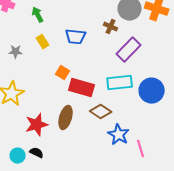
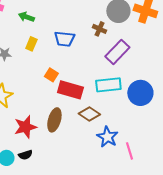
green arrow: (38, 15) -> (26, 17), turned -42
yellow rectangle: (43, 42) -> (31, 44), turned 56
black semicircle: (37, 153) -> (25, 155), turned 136

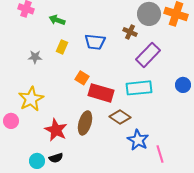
blue circle: (140, 93) -> (183, 85), moved, size x0.6
red star: (25, 127) -> (56, 130), turned -30

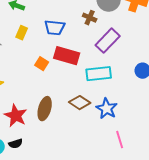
red rectangle: (101, 93) -> (67, 56), moved
blue star: (138, 140) -> (107, 109), moved

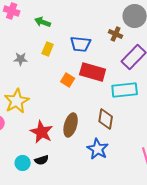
brown diamond: (80, 103) -> (106, 119), turned 65
blue star: (107, 109) -> (98, 149), moved

